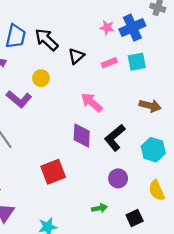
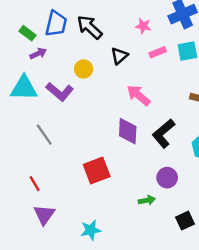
pink star: (107, 28) -> (143, 26), moved
black triangle: (76, 56) -> (119, 56), moved
green arrow: (99, 208) -> (147, 200), moved

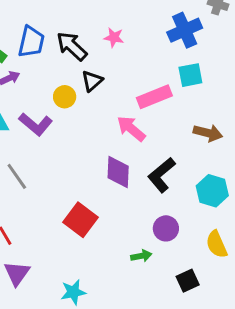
pink star: (143, 26) -> (114, 37), moved
pink rectangle: (158, 52) -> (154, 97), moved, size x1.6
black triangle: (119, 56) -> (92, 81), moved
red square: (97, 170) -> (81, 220), turned -32

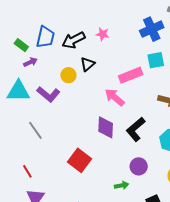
black arrow: (72, 46) -> (73, 40), turned -70

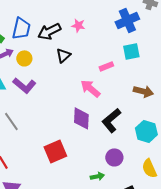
yellow circle: (68, 75) -> (24, 58), moved
pink rectangle: (131, 75) -> (106, 66), size x0.6
red square: (80, 160) -> (55, 151), turned 30

